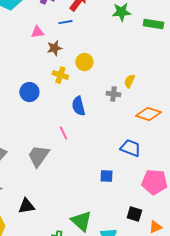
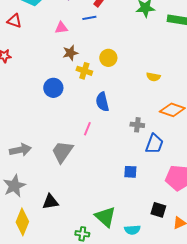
brown star: (54, 48) -> (70, 53), moved
yellow semicircle: (129, 81) -> (153, 77), turned -104
gray cross: (113, 94) -> (137, 125), moved
pink line: (63, 133) -> (87, 129), turned 48
blue trapezoid: (130, 148) -> (154, 144), turned 90

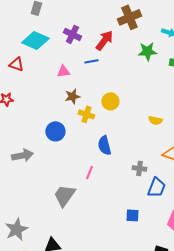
gray arrow: (20, 150) -> (22, 155), moved

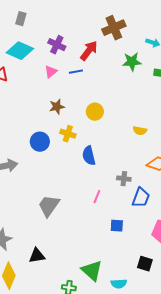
pink triangle: (63, 71) -> (51, 72), moved, turned -32
yellow cross: (86, 114) -> (68, 134), moved
pink line: (89, 172) -> (97, 197), moved

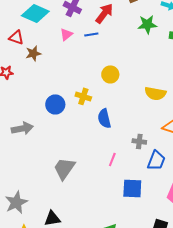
brown star: (57, 107) -> (33, 53), moved
yellow semicircle: (140, 131) -> (155, 93), size x1.5
blue square: (117, 226) -> (132, 188), size x1.5

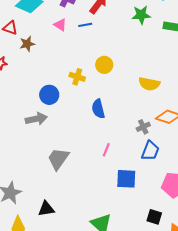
pink triangle: (66, 34) -> (60, 25), turned -48
yellow cross: (83, 96) -> (77, 77), moved
gray arrow: (22, 128) -> (36, 119), moved
gray cross: (139, 141) -> (143, 127), moved, turned -32

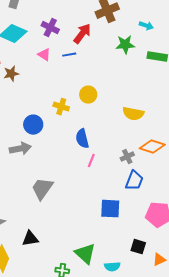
pink line: (106, 150) -> (91, 161), moved

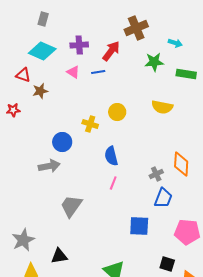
purple cross: (50, 28) -> (79, 45), turned -30
yellow semicircle: (133, 114) -> (162, 107), moved
orange diamond: (152, 147) -> (181, 164), turned 75
pink line: (91, 161) -> (113, 183), moved

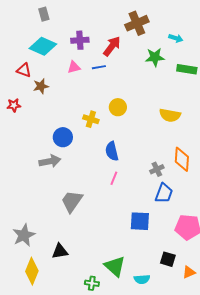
gray rectangle: (43, 19) -> (44, 14), turned -32
pink triangle: (73, 72) -> (74, 67), turned -48
yellow semicircle: (162, 107) -> (170, 115), moved

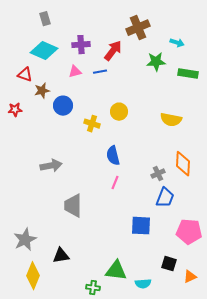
blue circle: (63, 137) -> (63, 106), moved
gray trapezoid: (72, 201) -> (73, 206), turned -35
green triangle: (115, 266) -> (116, 271), turned -35

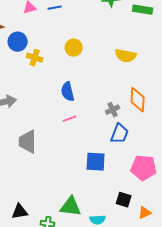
yellow cross: (92, 124) -> (35, 58), moved
pink line: (115, 183) -> (70, 119), turned 48
black triangle: (61, 256) -> (20, 212), moved

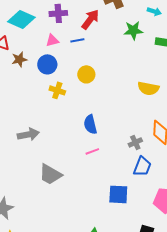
blue circle: (18, 42) -> (47, 64), moved
yellow circle: (74, 48) -> (86, 74), moved
gray trapezoid: (28, 142) -> (50, 174), turned -60

